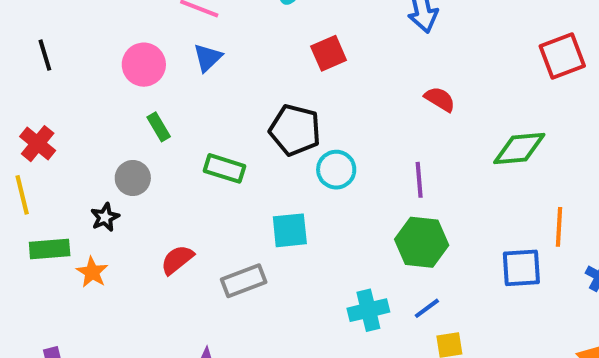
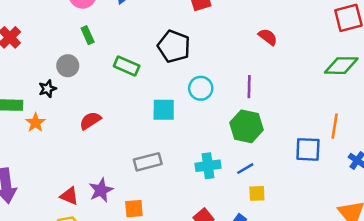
green diamond: (519, 148) -> (341, 66), moved
cyan circle: (336, 170) -> (201, 88), moved
gray rectangle: (244, 281) -> (148, 162), moved

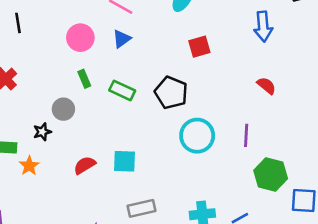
green rectangle: (127, 66) -> (122, 90), moved
cyan circle: (201, 88) -> (197, 136), size x1.4
cyan square: (164, 110) -> (124, 161), moved
green hexagon: (246, 126) -> (271, 174), moved

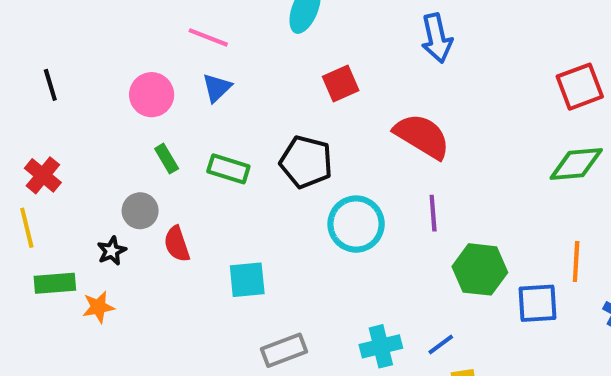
red semicircle: (266, 86) -> (422, 136), moved, size x1.8
red semicircle: (85, 165) -> (177, 244), moved, turned -70
orange star: (29, 166) -> (98, 307), turned 30

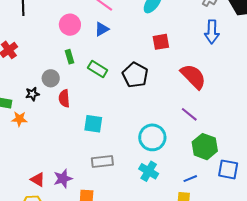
purple line: (433, 213) -> (189, 114), turned -60
cyan circle: (356, 224) -> (152, 137), moved
blue line: (441, 345) -> (190, 179), moved
cyan cross: (381, 346) -> (149, 171), turned 30

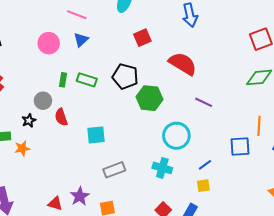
green rectangle: (69, 57) -> (63, 80), moved, turned 40
purple line: (189, 114) -> (204, 102), moved
cyan circle: (152, 137) -> (176, 136), moved
green hexagon: (205, 147) -> (149, 98), moved

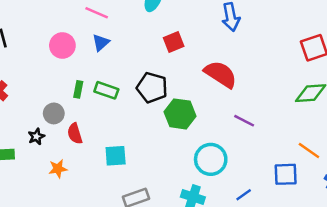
orange line: (259, 126) -> (309, 150), turned -60
orange star: (22, 148) -> (58, 169), moved

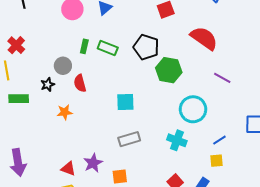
cyan square: (116, 156) -> (125, 102), moved

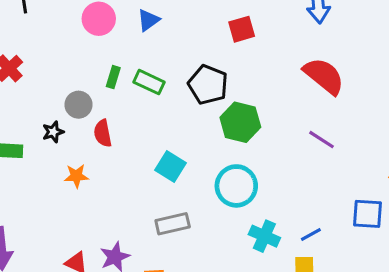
red semicircle: (204, 38) -> (324, 76), moved
cyan square: (125, 102) -> (171, 167), turned 30
cyan circle: (193, 109) -> (236, 186), moved
cyan cross: (177, 140) -> (264, 236), moved

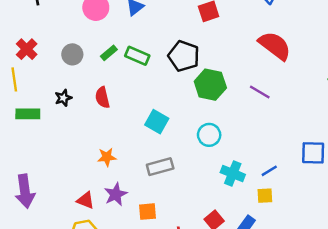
green rectangle: (113, 77) -> (109, 53), turned 35
gray circle: (79, 105) -> (72, 54), moved
purple line: (321, 140) -> (260, 92), moved
orange star: (76, 176) -> (107, 157), moved
cyan circle: (236, 186) -> (209, 135), size x0.7

